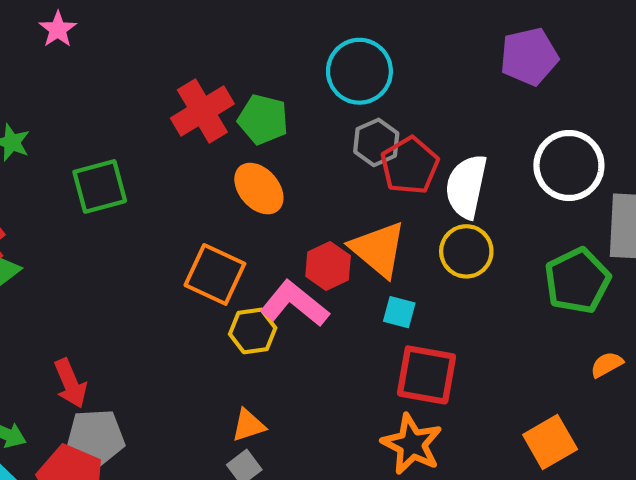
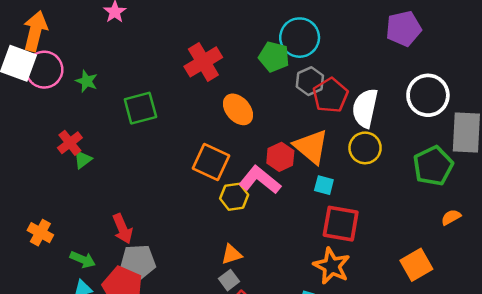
green pentagon: (263, 119) -> (274, 57), moved

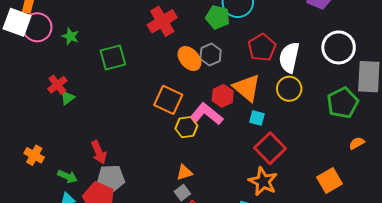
gray hexagon: (310, 81) -> (211, 54), moved
red square: (341, 224) -> (270, 148), turned 36

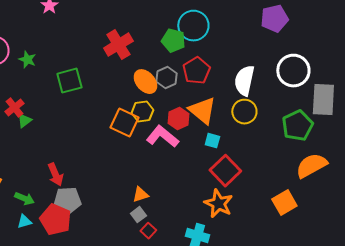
red pentagon: (262, 47) -> (196, 71), moved
yellow hexagon: (186, 127) -> (142, 112), moved
orange semicircle: (357, 143) -> (311, 166), size x2.0

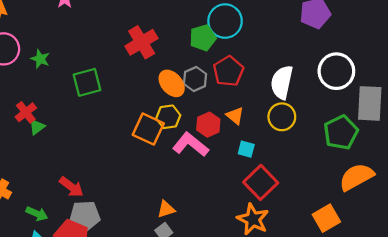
green pentagon: (173, 41) -> (203, 38), turned -30
orange triangle: (202, 111) -> (235, 116), size x0.6
red arrow: (55, 175) -> (71, 187), turned -30

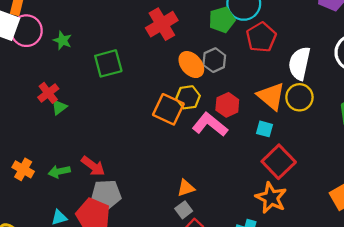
red pentagon: (228, 71) -> (261, 37), moved
orange triangle: (235, 116) -> (271, 96), moved, size x1.6
green arrow: (37, 214) -> (59, 172), moved, turned 145

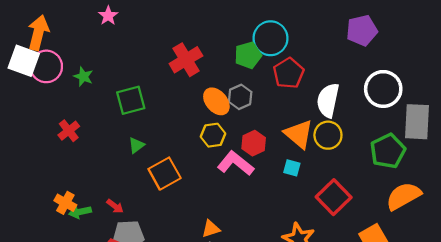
green triangle: (59, 107) -> (136, 145), moved
orange square: (168, 109) -> (165, 174), moved, turned 36
red square: (279, 162) -> (334, 197), moved
red arrow: (93, 166) -> (115, 206), size x0.7
orange cross: (23, 169) -> (65, 203), moved

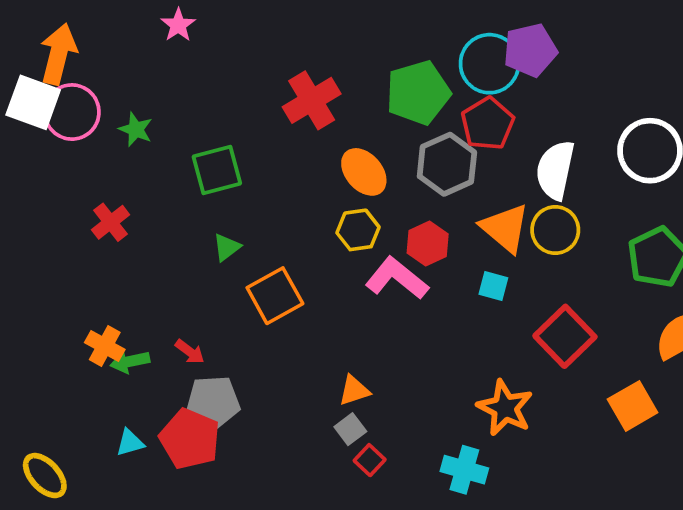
purple pentagon: (362, 30) -> (530, 50), moved
cyan circle: (271, 38) -> (490, 64), moved
green pentagon: (248, 55) -> (418, 93), size x1.4
gray hexagon: (240, 97) -> (447, 164), moved, size x1.4

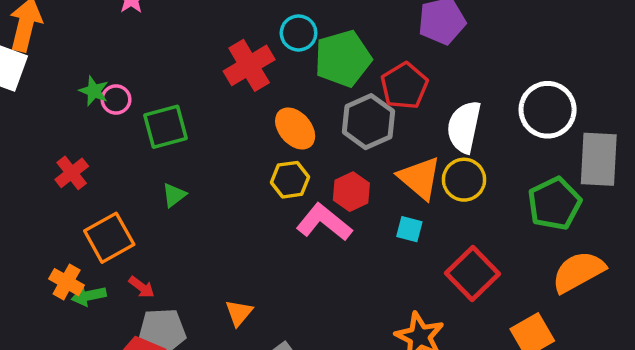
cyan circle: (490, 64) -> (299, 33), moved, size x0.7
pink circle: (72, 112) -> (116, 100), moved, size x0.6
orange square: (275, 296) -> (109, 238), moved
orange triangle: (354, 390) -> (239, 313), moved, turned -32

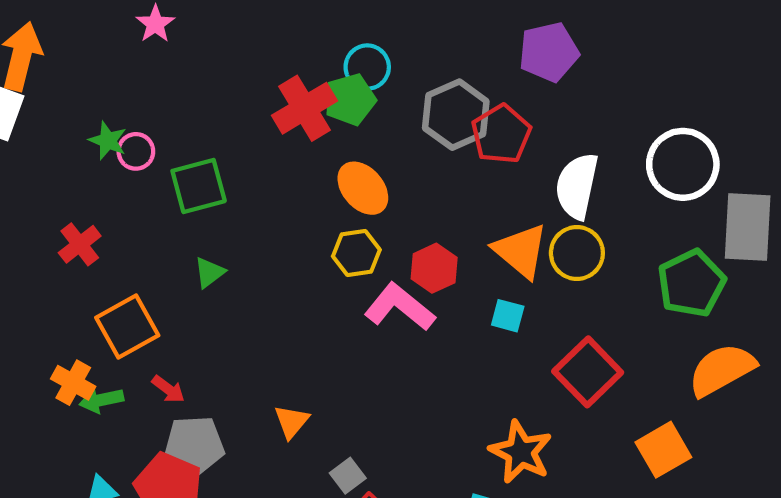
green pentagon: (343, 59) -> (350, 100), moved, size x0.7
gray hexagon: (368, 122) -> (456, 115), moved

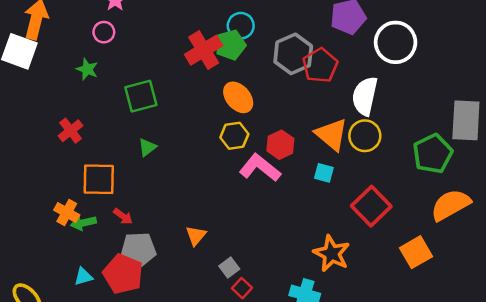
pink circle: (136, 151) -> (104, 32), moved
white circle: (683, 164) -> (396, 42), moved
orange square: (127, 327) -> (99, 179), turned 30

